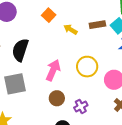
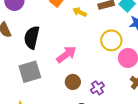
yellow circle: (87, 67) -> (111, 40), moved
pink arrow: (53, 70) -> (66, 54), turned 35

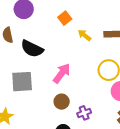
black semicircle: (32, 37) -> (32, 49), turned -90
pink arrow: (66, 54) -> (62, 73), turned -30

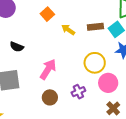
black semicircle: (32, 49) -> (17, 47), size x0.6
purple cross: (84, 113) -> (78, 92), moved

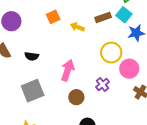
orange square: (47, 14) -> (53, 17), turned 32

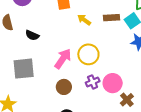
yellow circle: (111, 53) -> (88, 54), moved
pink circle: (129, 69) -> (113, 83), moved

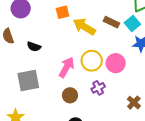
brown rectangle: (112, 18) -> (111, 22), turned 35
yellow arrow: (84, 20) -> (84, 27), size x1.6
pink circle: (113, 83) -> (116, 63), moved

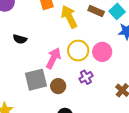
yellow arrow: (84, 27) -> (69, 17), turned 35
gray square: (28, 81) -> (36, 80), moved

